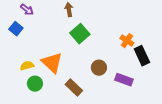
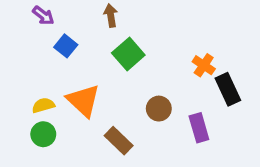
blue square: (16, 29) -> (66, 46), moved
purple rectangle: (124, 80) -> (199, 128), turned 54
green circle: (35, 84) -> (43, 134), moved

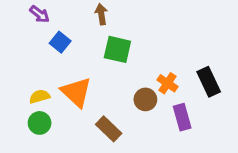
green square: (128, 54) -> (117, 49), turned -36
orange cross: (204, 65) -> (167, 83), moved

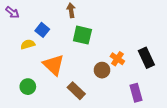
purple arrow: (40, 14) -> (12, 12), moved
yellow semicircle: (40, 97) -> (28, 44), moved
purple rectangle: (182, 117) -> (136, 93), moved

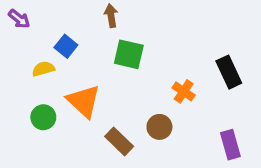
black rectangle: (146, 58) -> (229, 72), moved
brown circle: (102, 70) -> (159, 127), moved
green circle: (28, 87) -> (43, 117), moved
purple rectangle: (136, 93) -> (230, 145), moved

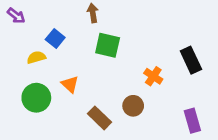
orange triangle: (84, 101) -> (70, 84), size x0.6
green circle: (43, 117) -> (36, 98), size x1.4

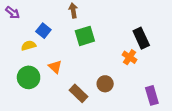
green square: (108, 45) -> (85, 36), turned -30
black rectangle: (191, 60) -> (141, 38), moved
orange cross: (153, 76) -> (130, 57), moved

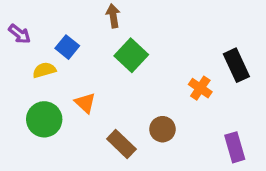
purple arrow: (13, 13) -> (20, 34), moved
green square: (85, 36) -> (131, 55), turned -30
black rectangle: (141, 38) -> (236, 65), moved

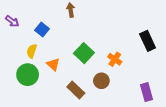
green square: (131, 55) -> (84, 53), moved
yellow semicircle: (44, 70) -> (32, 51), moved, turned -56
orange cross: (200, 88) -> (115, 59), moved

